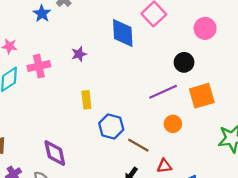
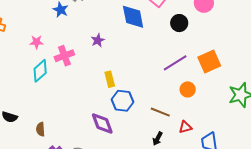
black circle: (184, 62) -> (179, 23), moved
blue hexagon: (111, 126) -> (123, 101), moved
purple diamond: (55, 153) -> (102, 123), moved

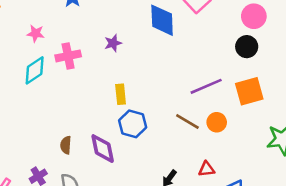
black circle: (179, 23) -> (247, 47), moved
brown line: (160, 112) -> (187, 121), moved
brown semicircle: (40, 129) -> (66, 145), moved

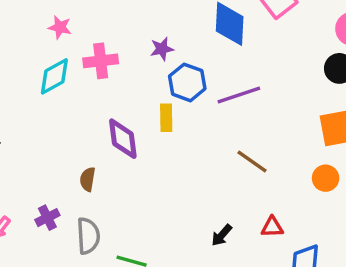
purple line: (206, 86) -> (239, 95), moved
orange circle: (217, 122) -> (326, 178), moved
blue hexagon: (133, 124) -> (187, 82), moved
purple diamond: (103, 149) -> (123, 139), moved

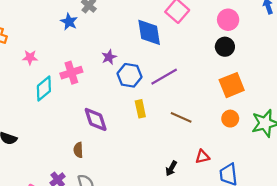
pink star: (60, 27) -> (30, 57), moved
yellow rectangle: (166, 118) -> (140, 109), moved

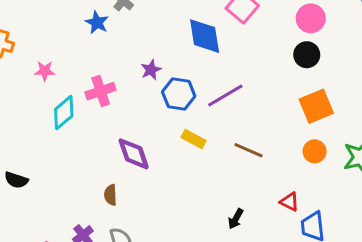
yellow rectangle: (140, 109) -> (194, 139), turned -49
red triangle: (202, 157) -> (289, 202), moved, turned 40

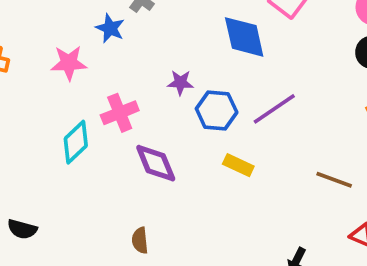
purple star: (151, 70) -> (180, 83), turned 30
pink star: (45, 71) -> (69, 63), moved, size x1.4
brown line: (249, 150) -> (334, 180), moved
purple diamond: (134, 154) -> (156, 163), moved

